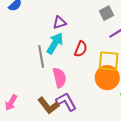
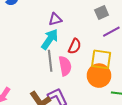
gray line: (41, 56) -> (50, 61), moved
pink semicircle: (59, 78) -> (65, 66), moved

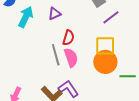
cyan arrow: (50, 39) -> (26, 17), moved
red semicircle: (75, 46) -> (68, 38), moved

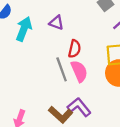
purple triangle: (55, 14) -> (56, 23), turned 48

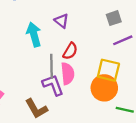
cyan arrow: (24, 29) -> (34, 35), moved, turned -55
purple L-shape: (79, 107) -> (53, 85), moved

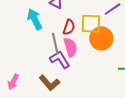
yellow square: (108, 70) -> (91, 24), moved
orange circle: (104, 88) -> (101, 38), moved

